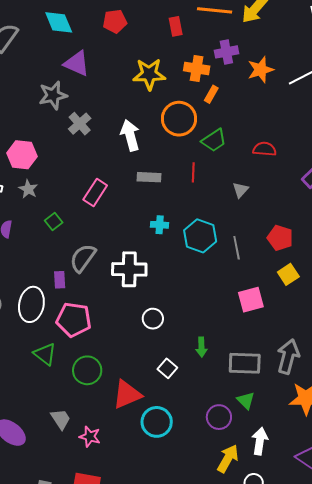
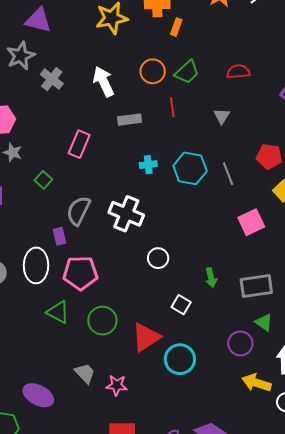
orange circle: (179, 119) -> (153, 71), moved, size x0.7
white cross: (129, 269) -> (126, 214), turned 32
yellow arrow: (228, 459) -> (256, 383), turned -92

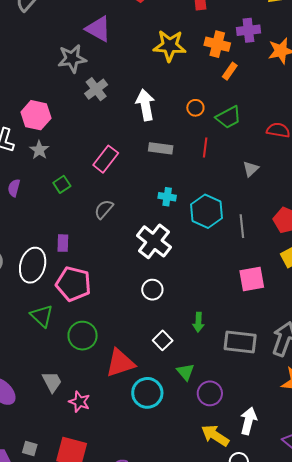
orange circle: (153, 71) -> (195, 108), size x0.7
gray semicircle: (78, 211) -> (104, 209), moved, size x0.7
white cross: (126, 214) -> (154, 241), moved
green triangle: (264, 322) -> (186, 372), moved

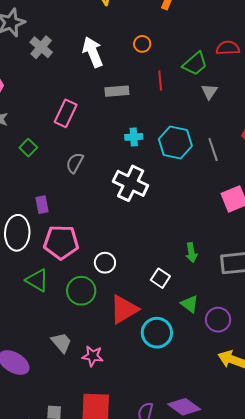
green trapezoid: (228, 117) -> (195, 64), moved
white circle: (152, 290) -> (105, 263), moved

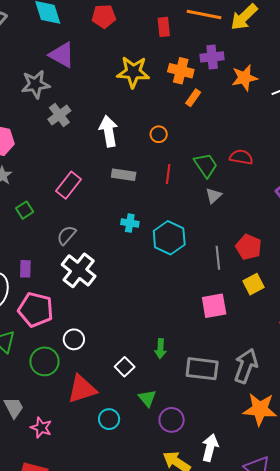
green trapezoid: (195, 64) -> (206, 165), turned -96
gray line: (213, 149) -> (218, 258), moved
white cross: (131, 183) -> (79, 270), moved
cyan circle: (157, 333) -> (109, 419), size x0.7

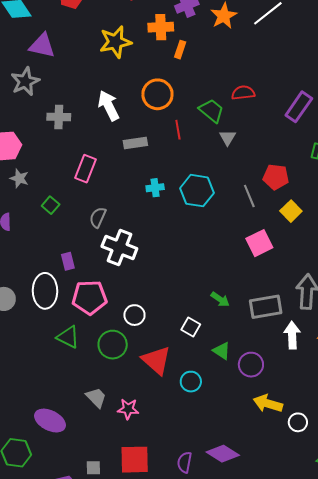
gray cross: (59, 115) -> (59, 117), moved, turned -35
orange circle: (159, 134) -> (157, 94), size x1.8
green arrow: (160, 349) -> (220, 299), turned -42
red triangle: (82, 389) -> (156, 360), turned -44
white arrow: (210, 448) -> (292, 335), moved

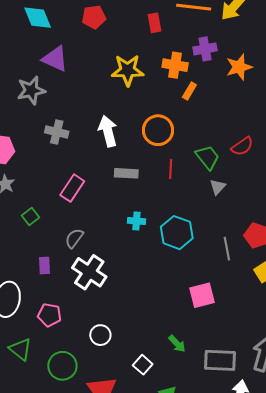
red semicircle: (243, 93) -> (242, 146), turned 140
pink square: (259, 243) -> (202, 295), moved
purple rectangle: (68, 261) -> (45, 266), moved
pink pentagon: (89, 297) -> (50, 315), size x0.7
white circle: (134, 315) -> (100, 335), moved

